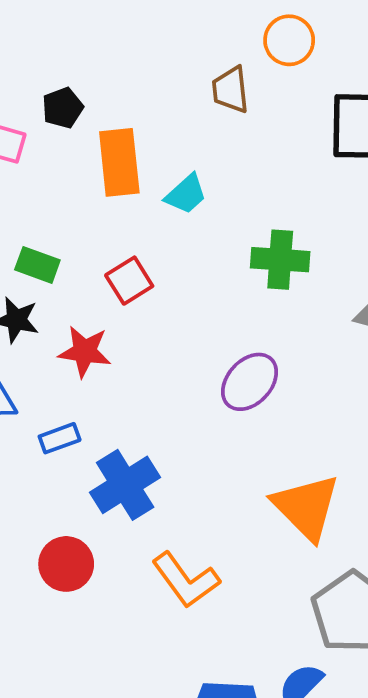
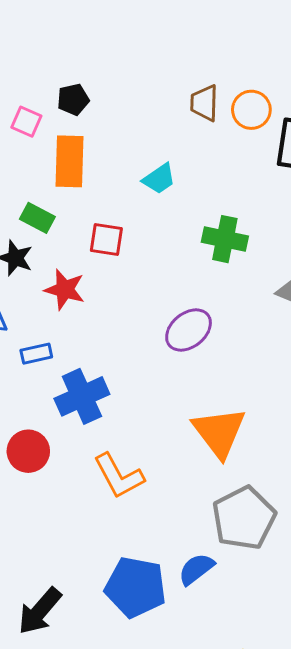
orange circle: (289, 40) -> (251, 110), moved
orange rectangle: (119, 162) -> (69, 161), moved
red square: (129, 281) -> (106, 239), turned 33

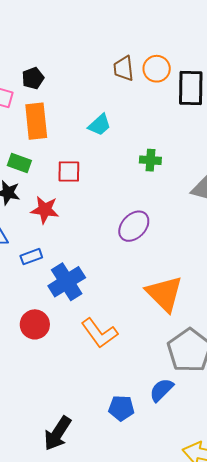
green cross: (225, 239) -> (150, 160), size x0.7
blue pentagon: (136, 587) -> (121, 408), size x0.6

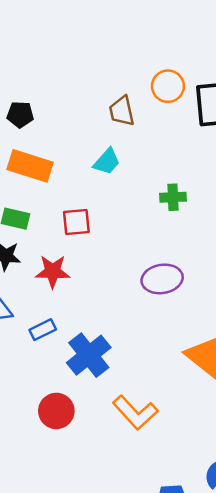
brown trapezoid: (124, 68) -> (122, 111), moved
black pentagon: (33, 78) -> (20, 115), turned 30
orange rectangle: (36, 121) -> (30, 166), turned -60
purple ellipse: (134, 226) -> (162, 279), turned 44

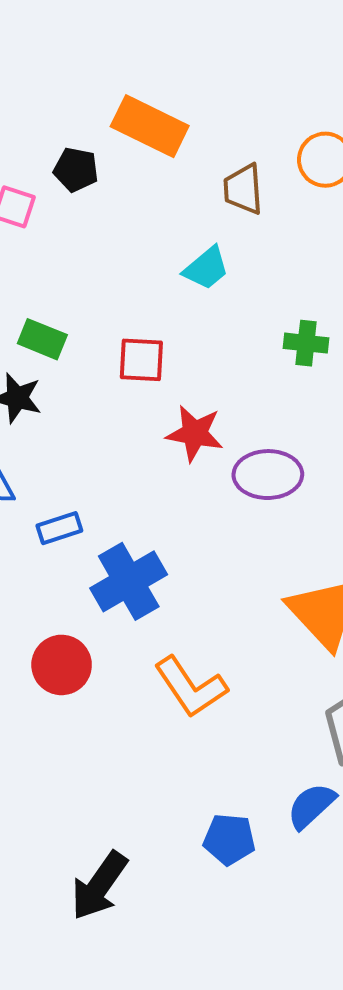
orange rectangle: (30, 166) -> (150, 126), moved
red star: (53, 271) -> (195, 433), moved

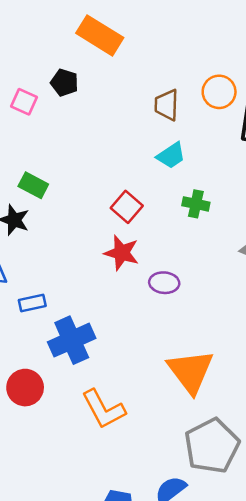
orange rectangle: (150, 126) -> (100, 35), moved
cyan trapezoid: (206, 268) -> (171, 155), moved
red square: (141, 360) -> (127, 207), moved, turned 32
purple ellipse: (268, 475) -> (164, 283), size x0.7

